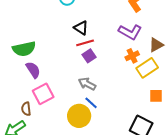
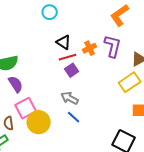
purple L-shape: (130, 32) -> (113, 46), turned -105
orange cross: (132, 56) -> (90, 48), moved
yellow circle: (79, 116) -> (39, 122), moved

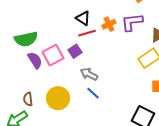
purple L-shape: (113, 46) -> (132, 22), turned -110
purple square: (72, 70) -> (75, 51), moved
pink square: (26, 108) -> (53, 55), moved

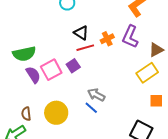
purple L-shape: (132, 22) -> (130, 37), turned -60
gray arrow: (89, 74) -> (96, 95), moved

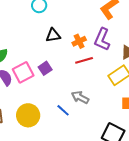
black triangle: (81, 33) -> (53, 35), turned -42
red line: (85, 48) -> (84, 60), moved
gray arrow: (96, 95) -> (80, 97), moved

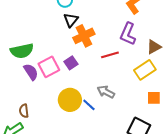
black triangle: (53, 35) -> (71, 20), moved, turned -42
orange cross: (79, 41) -> (84, 36), moved, size x1.5
yellow circle: (28, 115) -> (70, 100), moved

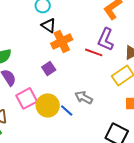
black triangle: (71, 20) -> (49, 25), turned -35
red line: (110, 55) -> (94, 52), moved, turned 36
pink square: (49, 67) -> (27, 98), moved

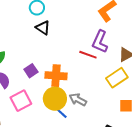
orange cross: (62, 41) -> (56, 76), moved, turned 30
purple square: (49, 68) -> (31, 71), moved
yellow circle: (48, 105) -> (55, 99), moved

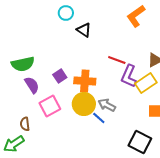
black triangle: (43, 28) -> (84, 30), moved
purple L-shape: (100, 42) -> (129, 76), moved
blue line: (61, 113) -> (99, 118), moved

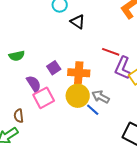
green semicircle: (23, 64) -> (17, 56), size x0.7
purple semicircle: (32, 85) -> (34, 84), moved

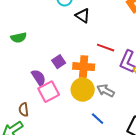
red line: (111, 52) -> (106, 48), moved
green semicircle: (17, 56) -> (19, 38), moved
blue line: (93, 110) -> (98, 119), moved

